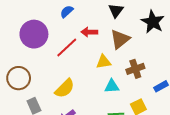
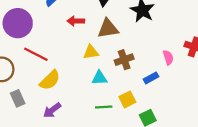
brown triangle: (120, 39) -> (108, 29), turned 30
red line: (67, 47) -> (36, 54), moved, turned 70

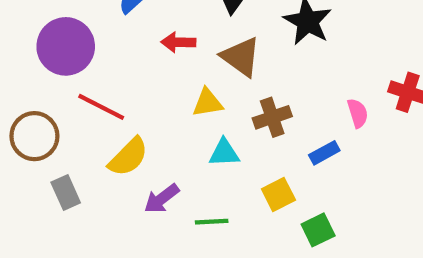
brown triangle: (108, 29) -> (241, 57), turned 45
green line: (104, 107) -> (212, 222), moved
purple arrow: (52, 110) -> (162, 199), moved

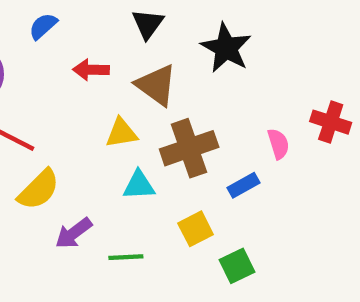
brown cross: (272, 117) -> (189, 148), size x1.4

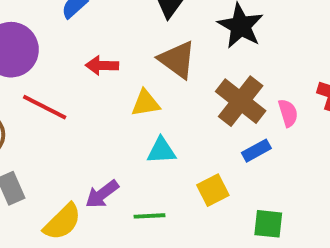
red arrow: (91, 70) -> (102, 66), moved
brown cross: (189, 148) -> (241, 101), moved, turned -33
yellow semicircle: (39, 190) -> (62, 222), moved
green square: (237, 266) -> (268, 224), moved, turned 32

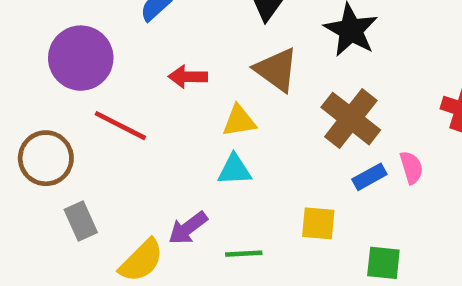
pink semicircle: (288, 113) -> (411, 167), moved
cyan triangle: (161, 151) -> (234, 170), moved
yellow square: (213, 190) -> (318, 223), turned 32

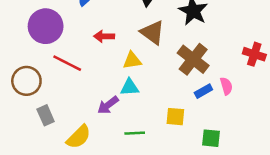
purple arrow: (188, 228) -> (108, 105), moved

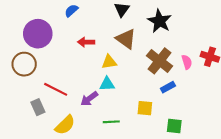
red line: (67, 63) -> (56, 89), moved
brown circle: (26, 81) -> (24, 64), moved
pink semicircle: (226, 86) -> (187, 62), moved

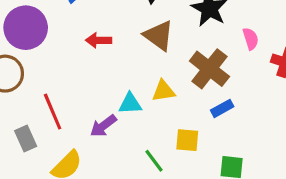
yellow triangle: (109, 62) -> (163, 91), moved
pink semicircle: (187, 62) -> (251, 39), moved
red line: (56, 89) -> (53, 112), turned 40
green line: (111, 122) -> (154, 161), moved, turned 56

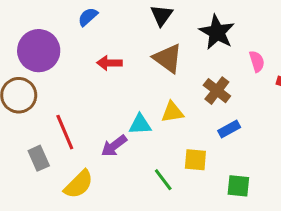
brown cross: (209, 69) -> (217, 91), size x0.7

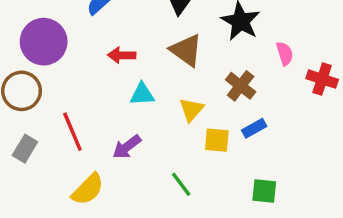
yellow triangle: (172, 112) -> (191, 110), turned -40
cyan triangle: (140, 124) -> (142, 94), moved
gray rectangle: (39, 158) -> (25, 149), moved, turned 55
yellow square: (195, 160) -> (217, 140), moved

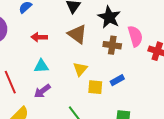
pink semicircle: (285, 54) -> (135, 36), size x1.5
brown cross: (241, 86) -> (112, 45), moved, turned -30
cyan triangle: (142, 94) -> (41, 66), moved

